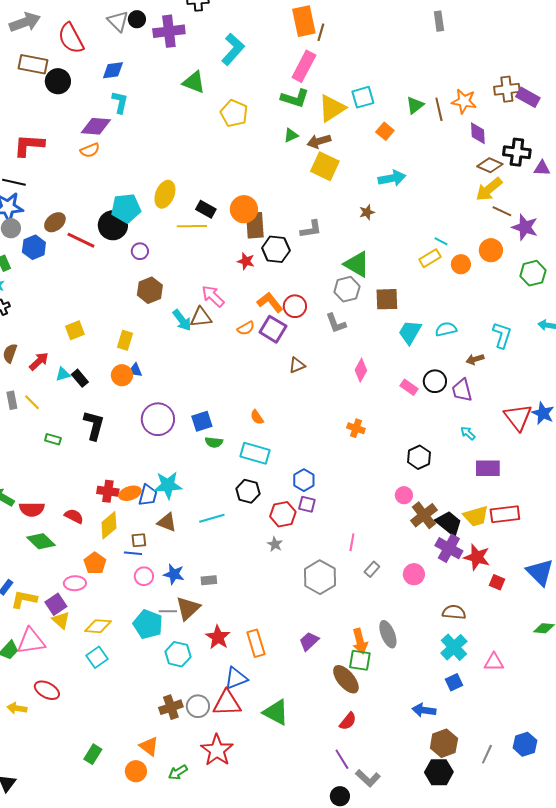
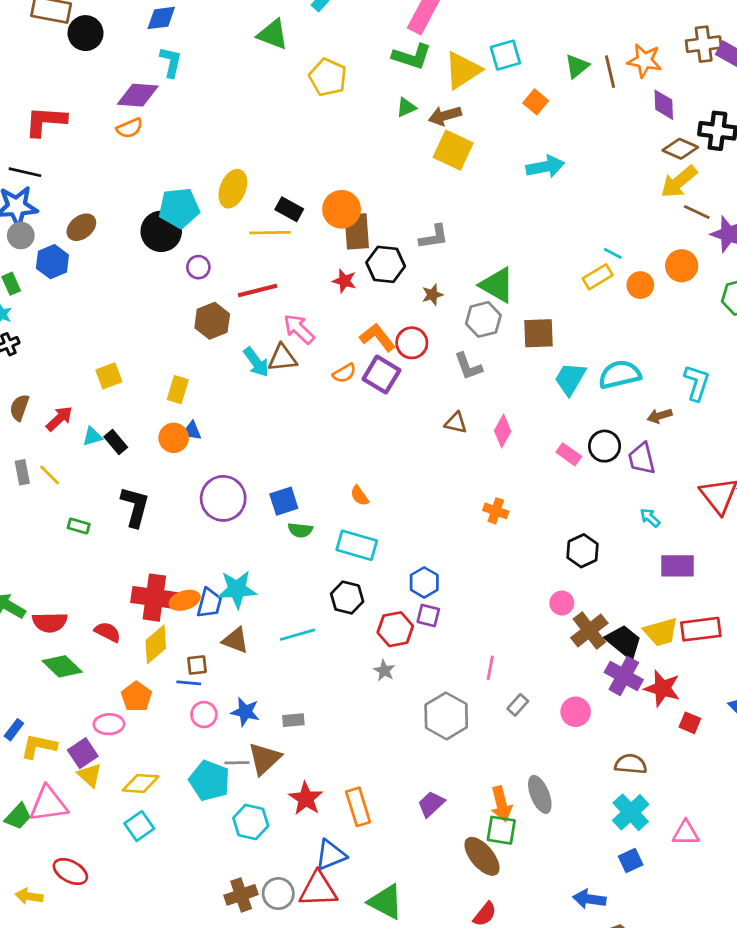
brown star: (367, 212) -> (432, 295), moved
red line: (81, 240) -> (258, 291), moved, turned -40
cyan semicircle: (446, 329) -> (620, 375), size x1.4
brown triangle: (297, 365) -> (456, 423), moved, turned 36
red cross: (108, 491) -> (154, 598), size x1.5

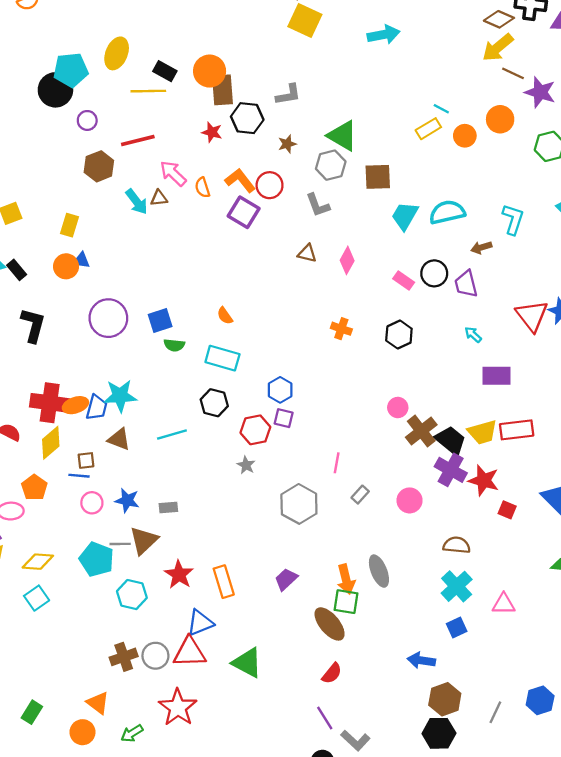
brown triangle: (282, 358) -> (159, 198), size x0.7
orange semicircle: (344, 373) -> (202, 188), moved, turned 102
black hexagon: (582, 551) -> (399, 335), moved

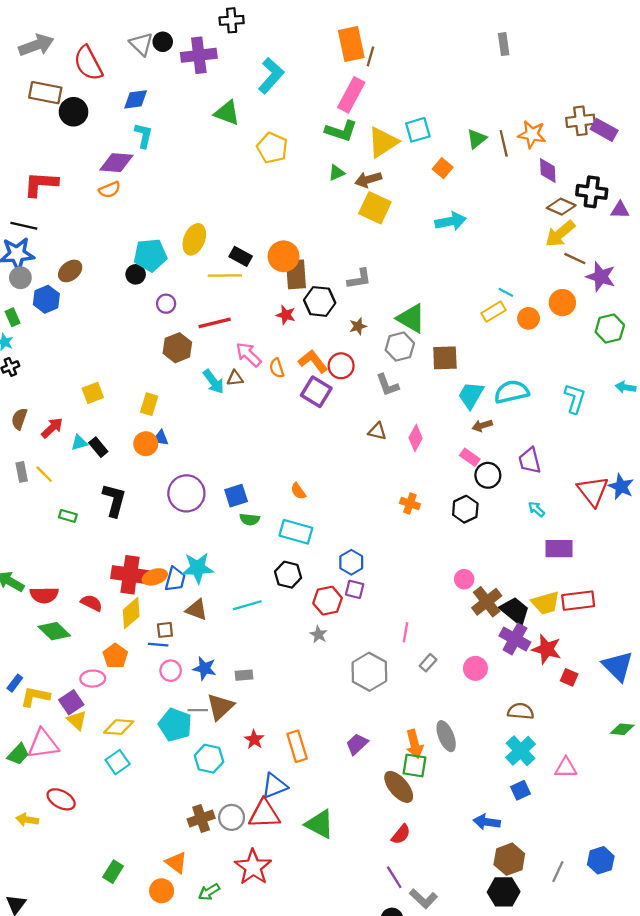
black circle: (55, 90) -> (136, 274), size x0.6
brown arrow: (481, 248) -> (482, 426), moved
black circle: (434, 273) -> (488, 475), moved
red star: (179, 575) -> (254, 739), size x0.7

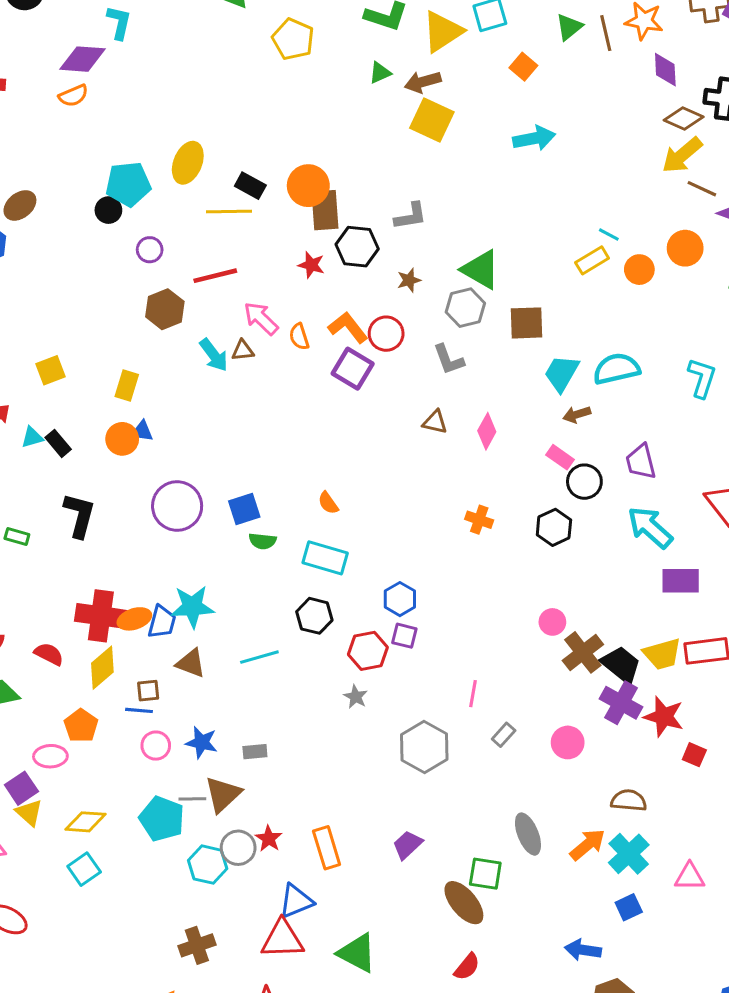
cyan arrow: (536, 509) -> (650, 527), size x2.0
orange arrow: (414, 744) -> (587, 845), moved, turned -116
gray circle: (232, 817) -> (238, 848), moved

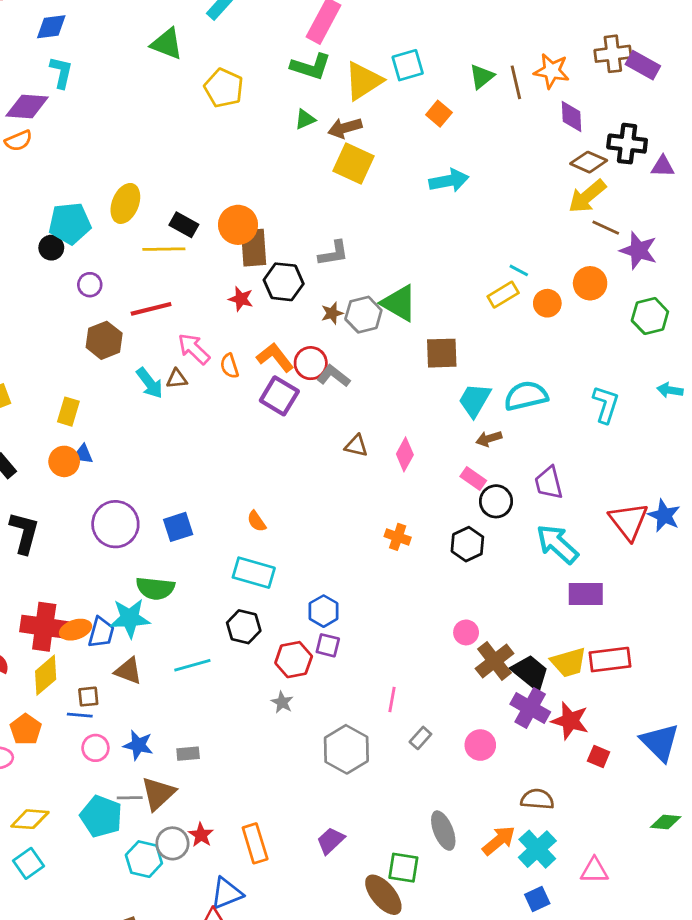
gray hexagon: (465, 308) -> (363, 315), moved
gray L-shape: (449, 360) -> (334, 376), moved, turned 148
green semicircle: (263, 541) -> (155, 588), moved, size x1.5

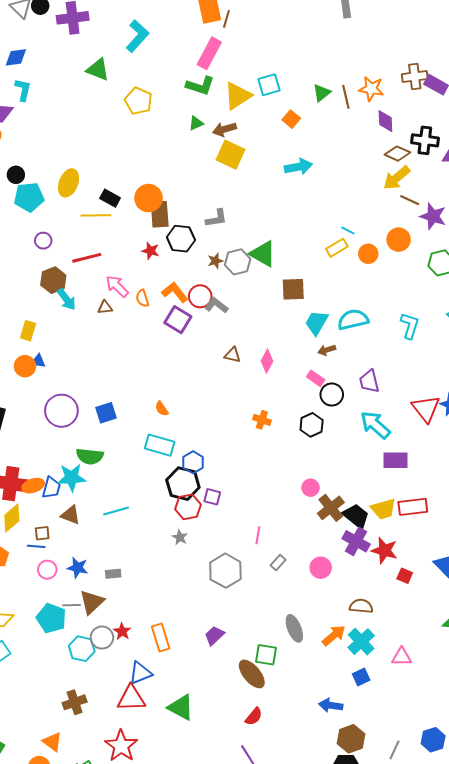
black circle: (51, 248) -> (16, 175), moved
cyan arrow: (150, 383) -> (66, 299), moved
blue hexagon: (324, 611) -> (193, 462), moved
black hexagon: (244, 627) -> (183, 484), moved, size x1.4

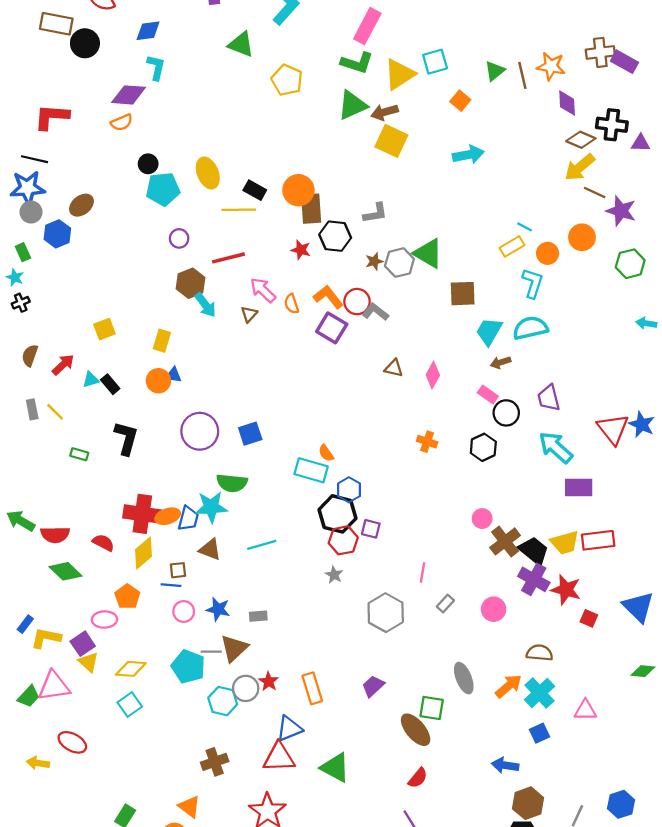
green triangle: (196, 123) -> (352, 105), size x1.8
yellow ellipse: (69, 183) -> (208, 173), turned -44
brown triangle: (105, 307) -> (249, 314), turned -42
cyan L-shape: (410, 326) -> (533, 283), moved
orange semicircle: (162, 409) -> (326, 453), moved

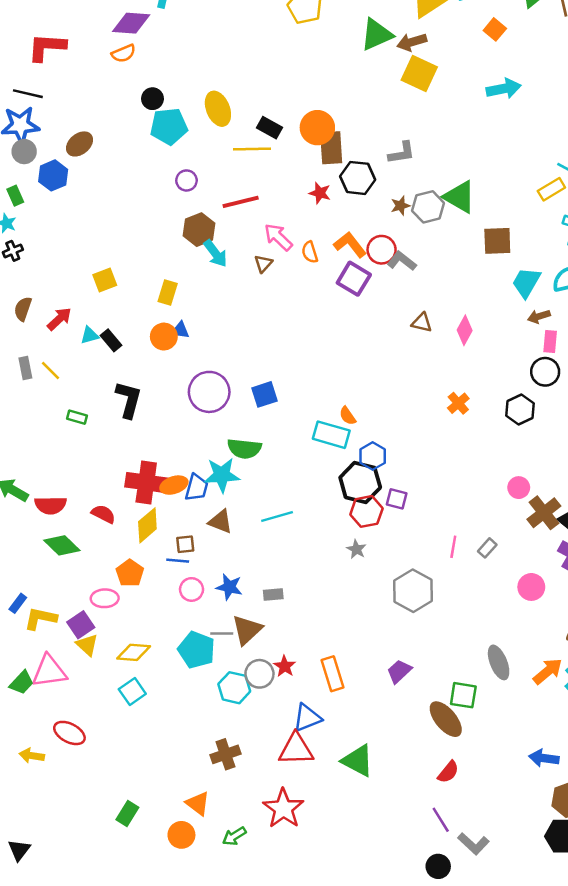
pink rectangle: (488, 395) -> (550, 342), moved, turned 60
orange cross: (427, 442) -> (458, 403), turned 30
gray rectangle: (445, 603) -> (487, 548), moved

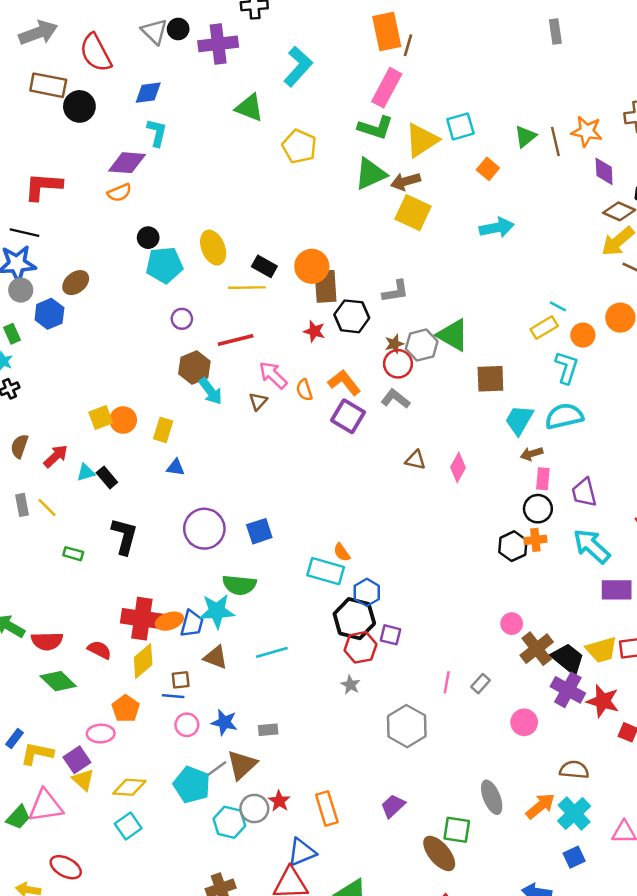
red circle: (382, 250) -> (398, 364), moved
orange circle: (164, 337) -> (123, 420), moved
orange cross: (458, 403) -> (535, 540), moved, turned 35
gray line: (222, 634) -> (217, 769), turned -35

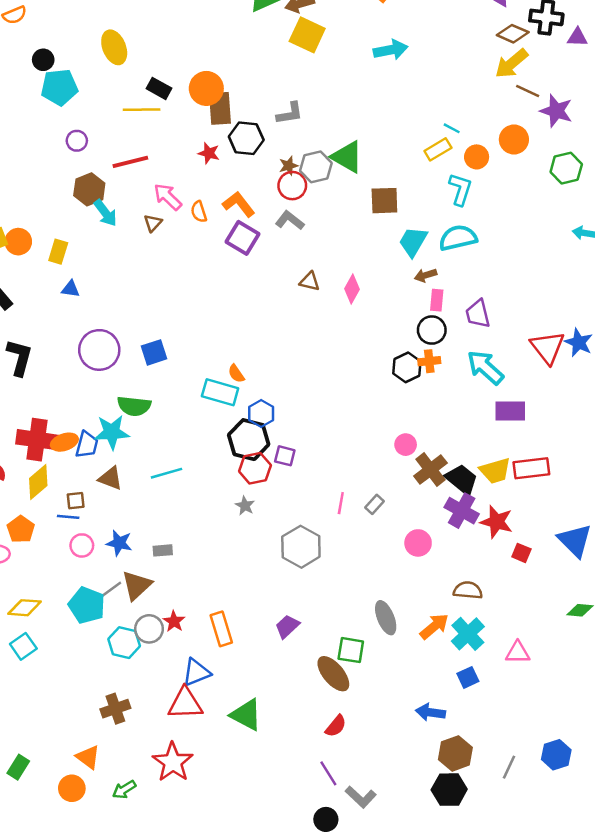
yellow ellipse: (213, 248) -> (114, 47), moved

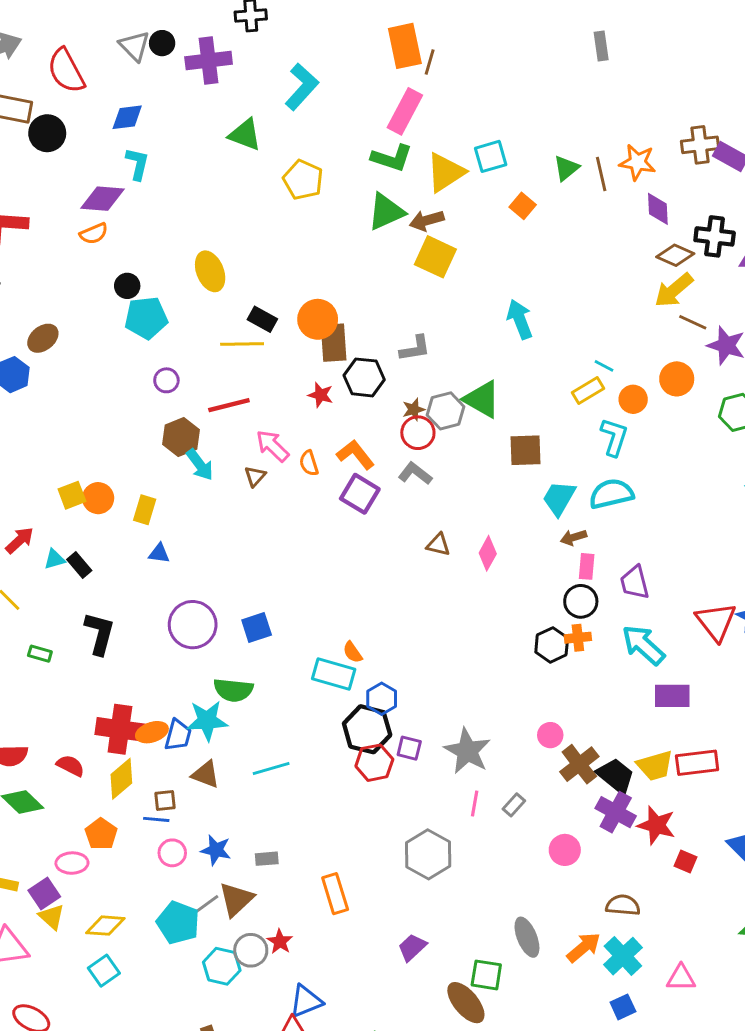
cyan arrow: (391, 50) -> (520, 319), moved, turned -100
gray star: (245, 506) -> (467, 751), moved, size x2.0
orange rectangle: (221, 629) -> (335, 894), moved

